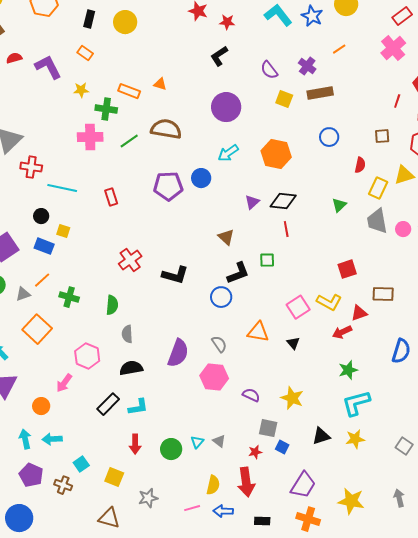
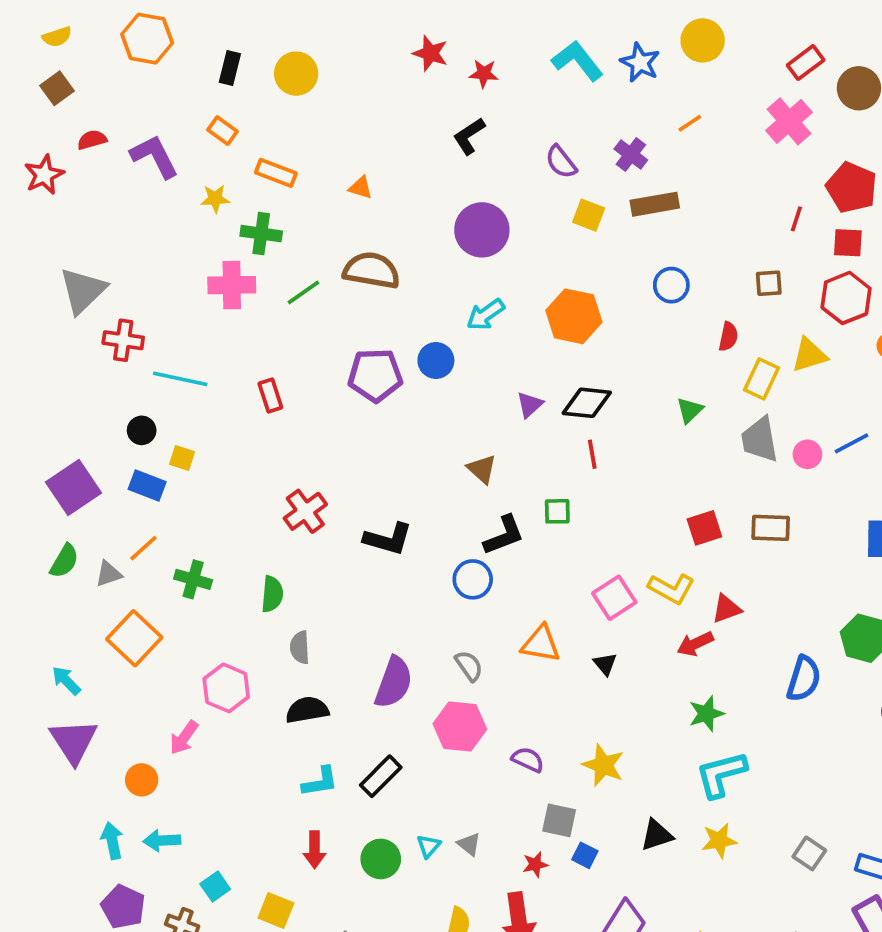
orange rectangle: (129, 91) -> (276, 173), moved
brown rectangle: (383, 294) -> (771, 528), moved
black rectangle: (108, 404) -> (381, 776), moved

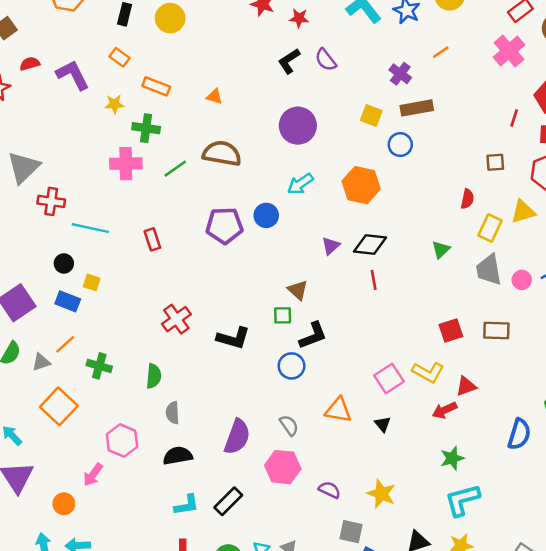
purple semicircle: (561, 162) -> (326, 60), moved
blue circle: (671, 285) -> (400, 145), moved
green square: (557, 511) -> (283, 315), moved

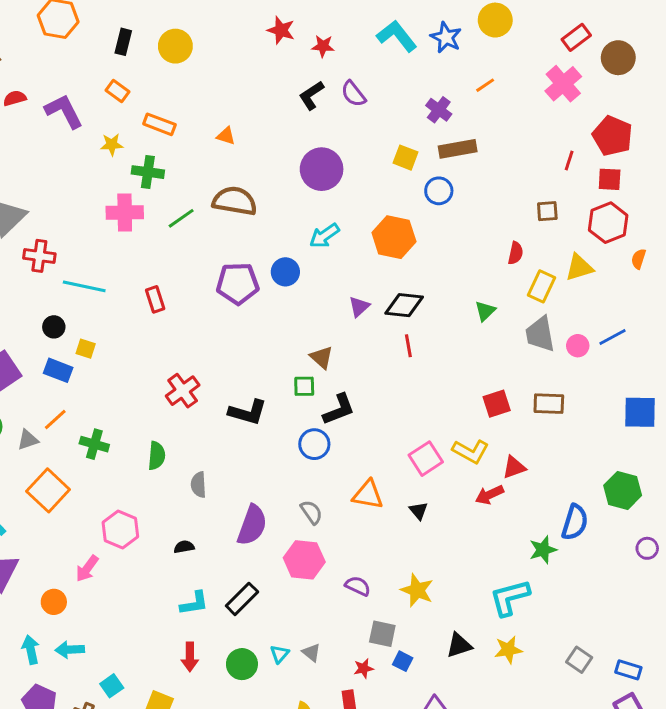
gray semicircle: (173, 413) -> (199, 485), moved
black semicircle: (178, 456) -> (184, 547), size x0.6
green star: (452, 458) -> (543, 550), moved

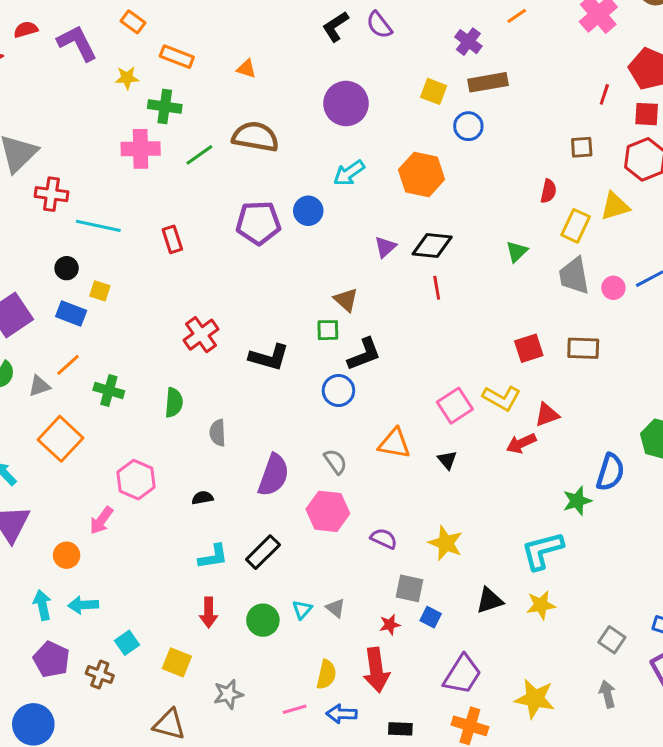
gray square: (579, 660) -> (612, 640), moved

